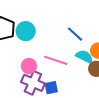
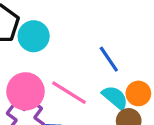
pink circle: (29, 66) -> (26, 91), size x1.5

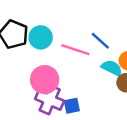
pink line: (69, 93) -> (75, 50), moved

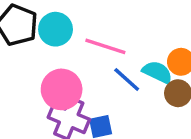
blue line: (100, 41) -> (127, 80), moved

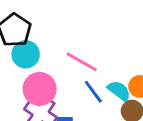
cyan circle: (56, 29) -> (26, 54), moved

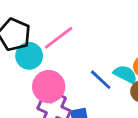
pink line: (82, 62) -> (59, 38), moved, turned -56

